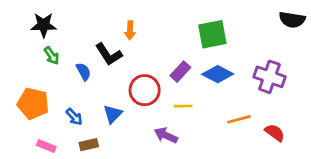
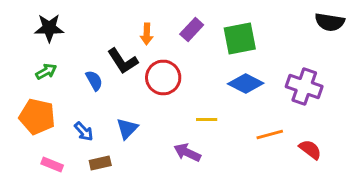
green arrow: (52, 56) -> (46, 71), moved, turned -84
purple rectangle: (180, 72) -> (192, 29), moved
red circle: (145, 90) -> (163, 77), moved

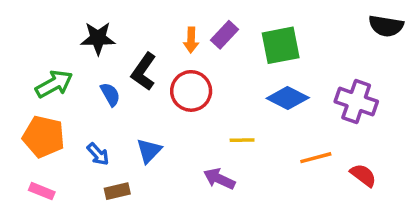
black star: (49, 28) -> (98, 38), moved
orange arrow: (147, 34) -> (191, 40), moved
black L-shape: (123, 61) -> (144, 72), turned 68
green arrow: (46, 71) -> (54, 84), size x1.5
pink rectangle: (52, 165) -> (42, 191), moved

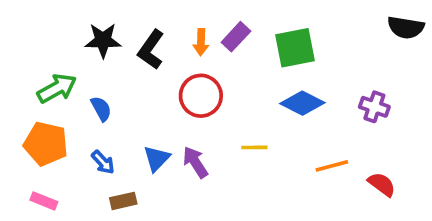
black L-shape: (144, 72) -> (151, 50), moved
blue semicircle: (110, 94) -> (101, 109), moved
purple cross: (356, 101) -> (374, 107), size x0.7
purple arrow: (219, 179) -> (195, 162), moved, turned 32

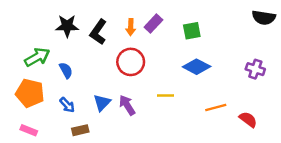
green square: (295, 48) -> (192, 31), size x0.7
purple cross: (374, 107) -> (255, 69), moved

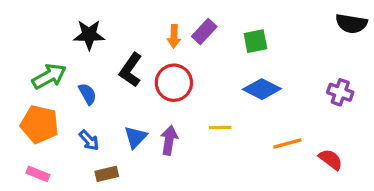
black L-shape: (98, 32) -> (131, 70), moved
purple arrow: (127, 105) -> (169, 140), turned 42

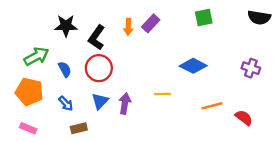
green square: (255, 41) -> (204, 17), moved
black L-shape: (131, 70) -> (97, 37), moved
red circle: (174, 83) -> (99, 68), moved

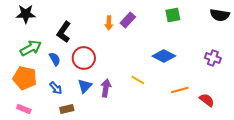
black star: (66, 26) -> (26, 14), moved
black L-shape: (97, 37) -> (64, 32), moved
yellow line: (163, 94) -> (138, 80), turned 32

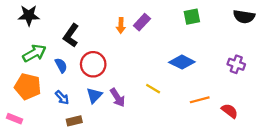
purple arrow: (106, 88) -> (118, 98), turned 138
pink rectangle: (24, 109) -> (14, 119), moved

